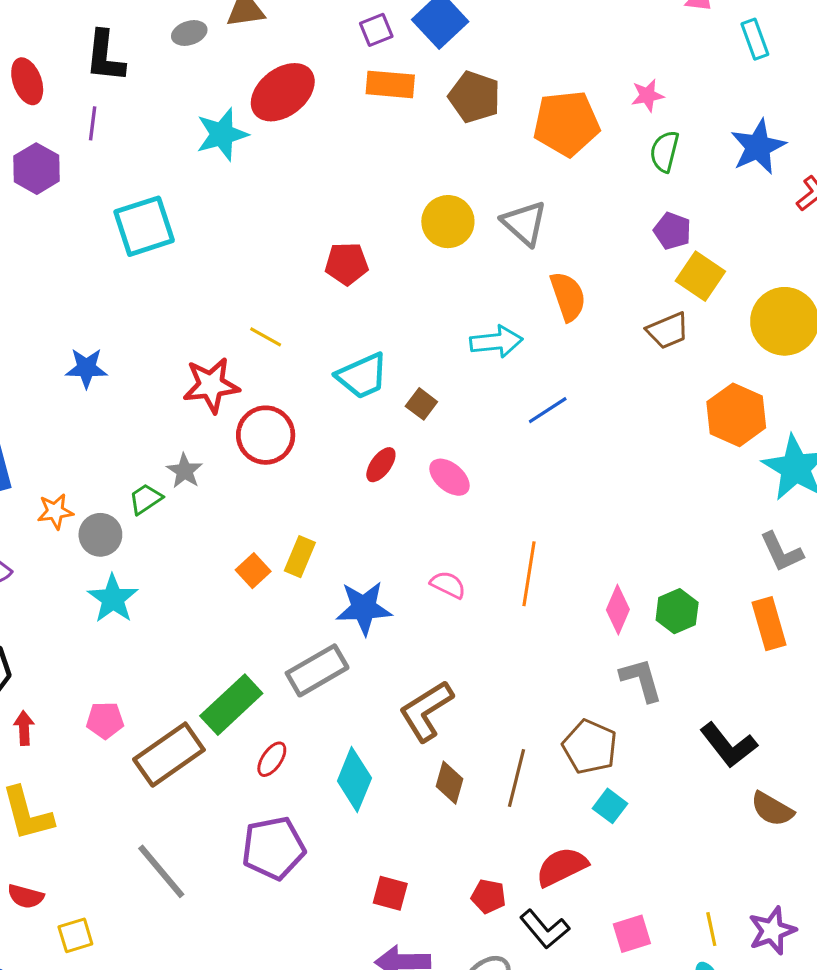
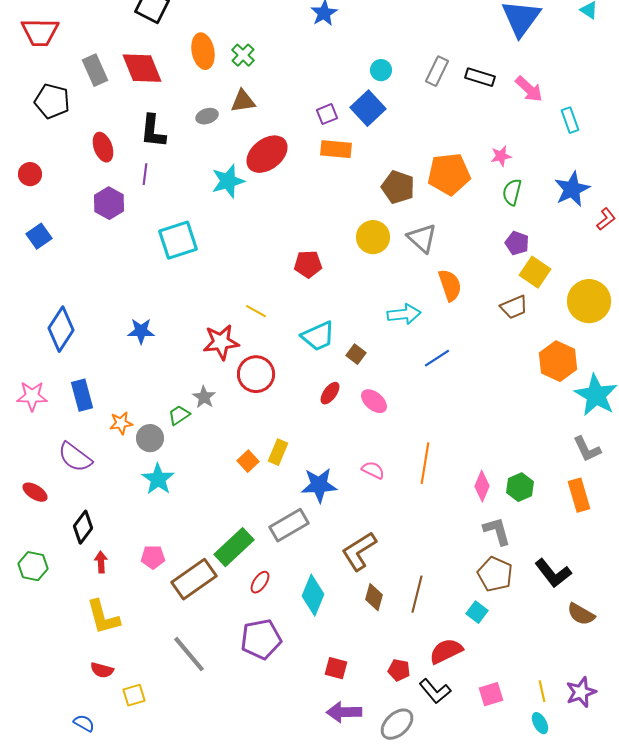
brown pentagon: (474, 97) -> (398, 187), moved
brown pentagon: (590, 747) -> (495, 574), moved

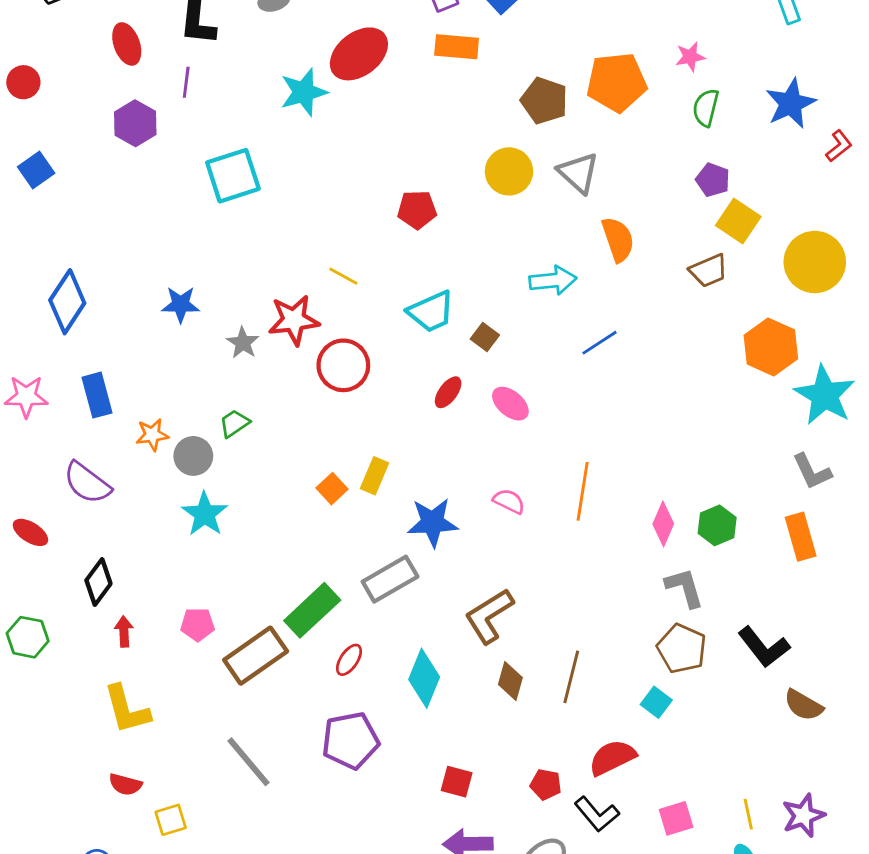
gray star: (204, 397) -> (243, 343), moved

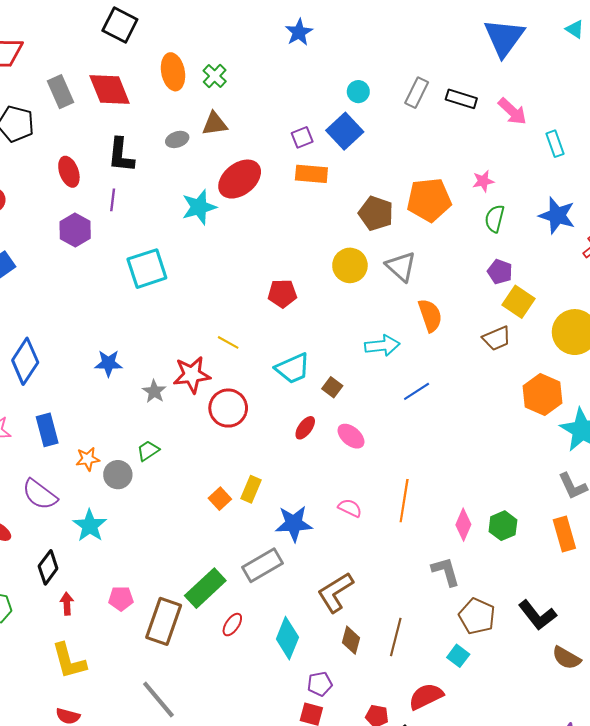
blue star: (791, 103) -> (557, 215), turned -30
cyan star: (205, 514) -> (90, 526), moved
gray L-shape: (685, 588) -> (446, 571), moved
brown rectangle: (256, 656) -> (164, 621), turned -36
purple pentagon: (350, 741) -> (320, 684), moved, size x0.6

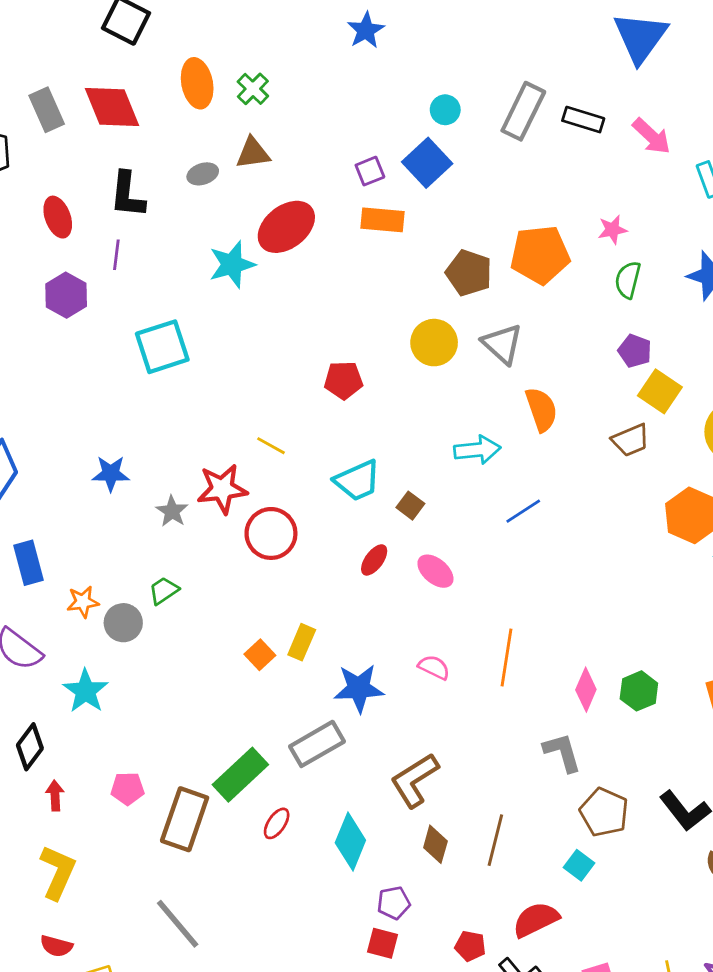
gray rectangle: (417, 93) -> (523, 111), size x1.4
yellow L-shape: (69, 661) -> (58, 872), turned -141

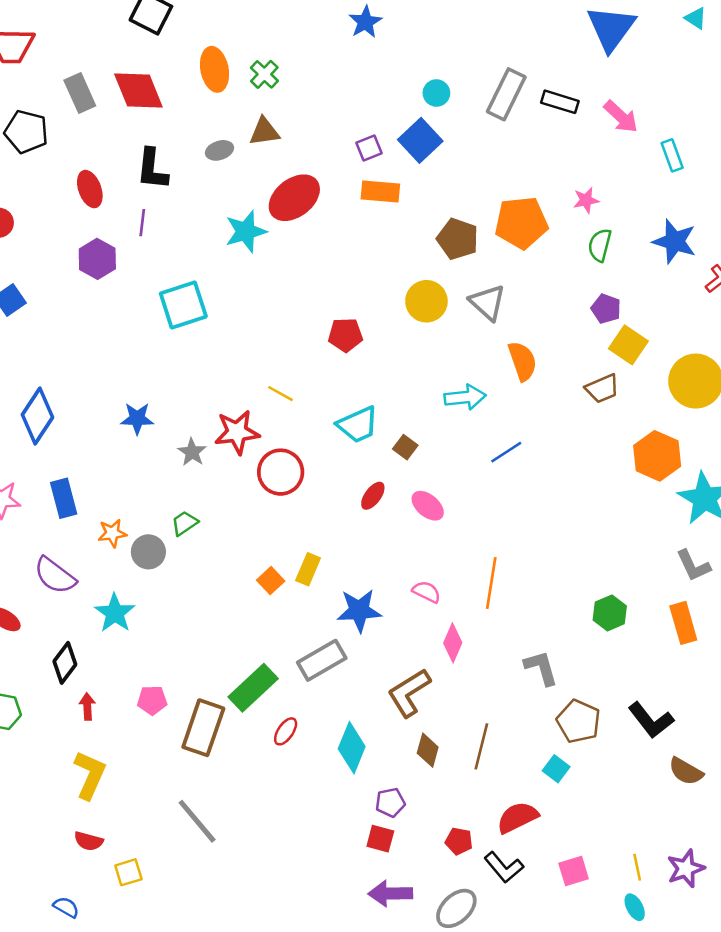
pink diamond: (586, 690) -> (453, 643), moved

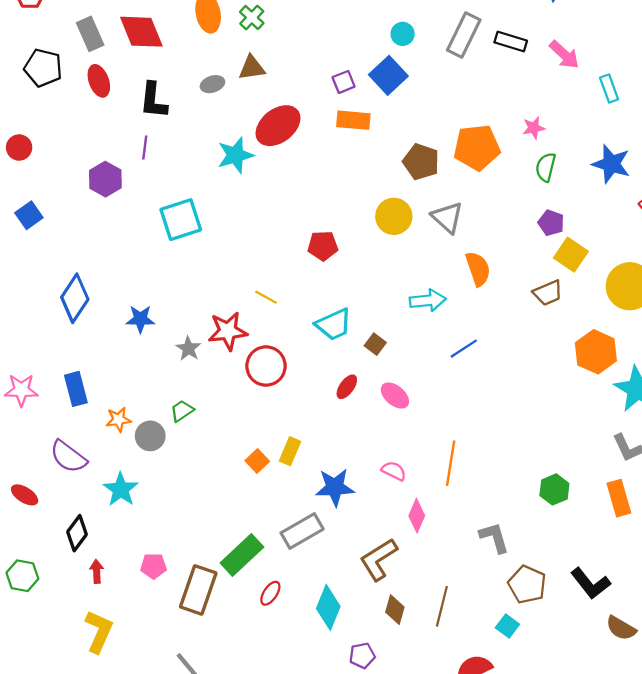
red ellipse: (90, 189) -> (99, 81), moved
blue diamond: (37, 416) -> (75, 298), moved

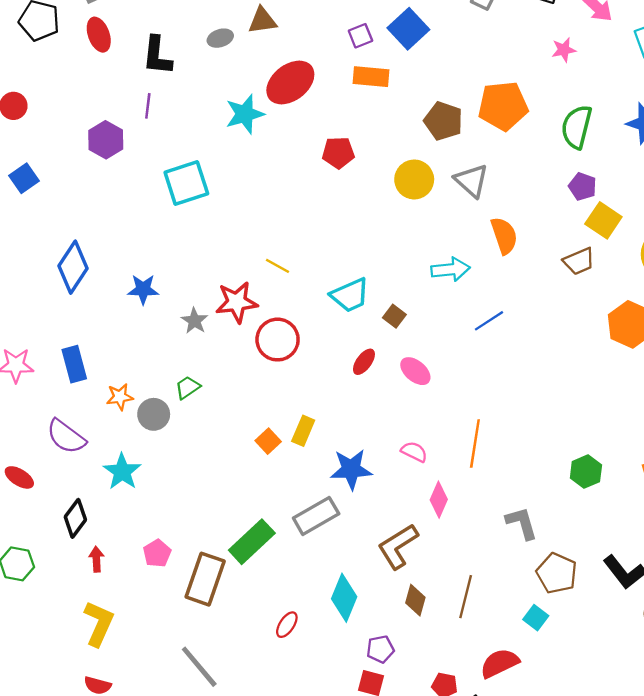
pink star: (534, 128) -> (564, 50), moved
green semicircle: (546, 167) -> (577, 127), size x1.4
red pentagon: (323, 246) -> (338, 153), moved
pink pentagon: (153, 566) -> (157, 553), turned -30
red ellipse: (270, 593) -> (287, 625), moved

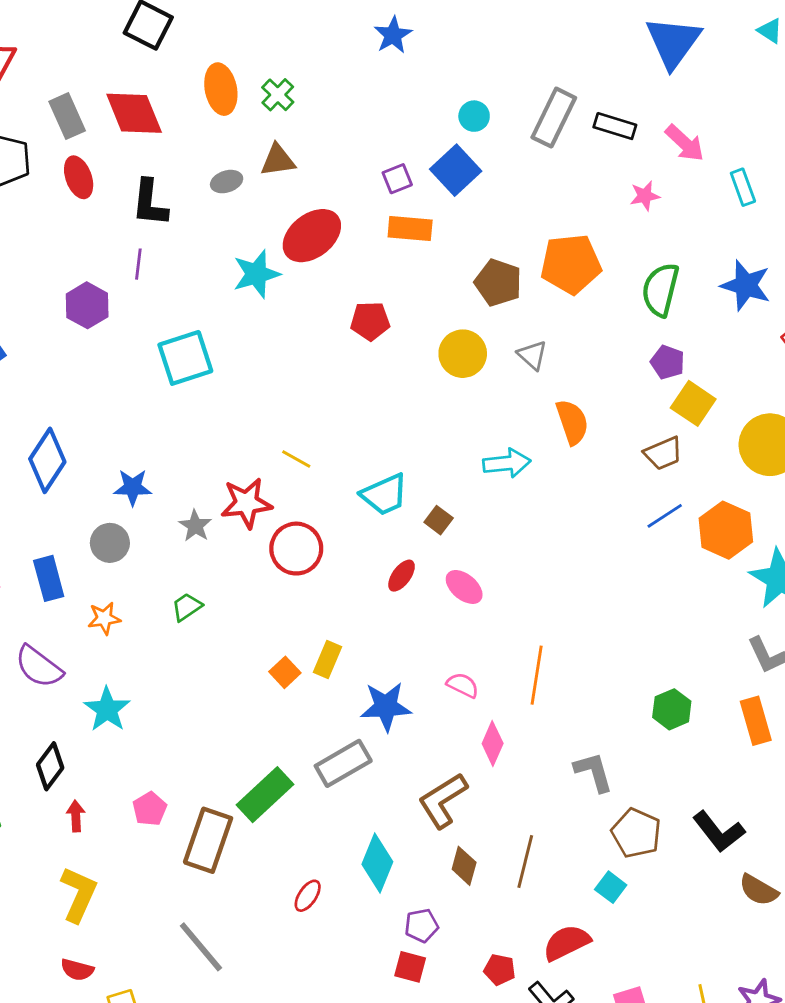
gray triangle: (471, 181) -> (532, 355), size x0.7
blue line: (489, 321) -> (665, 516), moved
gray circle: (154, 414) -> (110, 543), moved

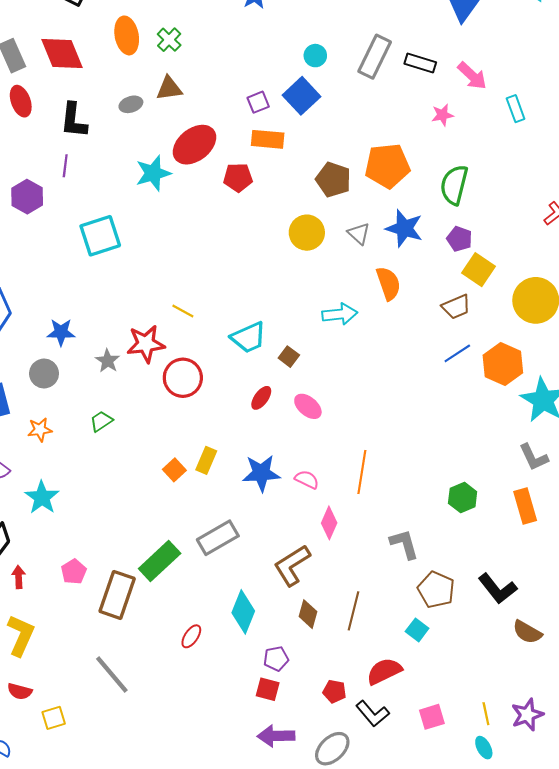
blue star: (746, 285) -> (404, 228), moved
red pentagon: (370, 321) -> (238, 177), moved
blue star: (386, 706) -> (261, 473), moved

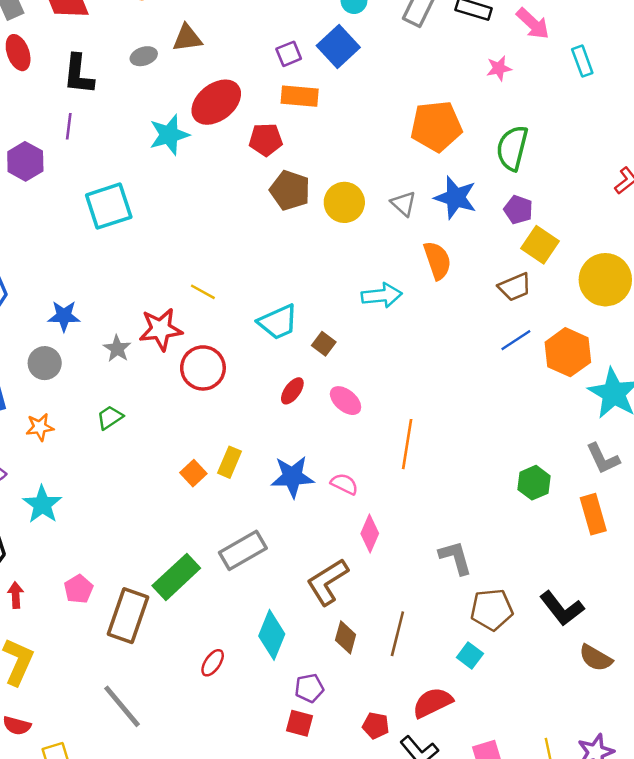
brown pentagon: (333, 180) -> (290, 190), moved
orange line: (362, 472) -> (407, 444), moved
green hexagon: (463, 497) -> (534, 483), moved
brown pentagon: (436, 590) -> (492, 610), turned -30

